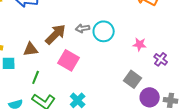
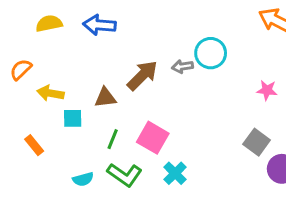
cyan circle: (104, 31) -> (211, 53), moved
pink square: (69, 60) -> (153, 138), moved

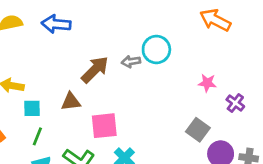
brown triangle: (105, 98) -> (71, 102), moved
pink square: (153, 138) -> (104, 126), turned -36
green line: (113, 139) -> (37, 136), moved

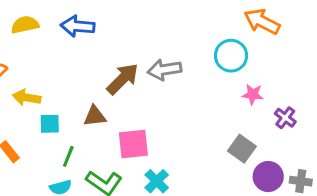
cyan circle: (156, 49) -> (231, 56), moved
gray arrow: (131, 62) -> (164, 70), size x1.5
green line: (37, 136) -> (68, 156), moved

